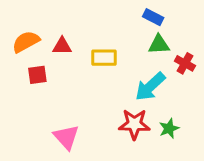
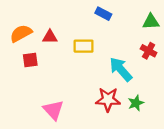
blue rectangle: (153, 17) -> (103, 14), moved
green triangle: (159, 45) -> (151, 22), moved
cyan arrow: (150, 87) -> (121, 69), turned 92

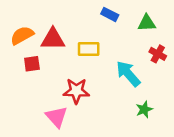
green triangle: (151, 22) -> (147, 23), moved
red triangle: (50, 37) -> (53, 39), size x1.5
red star: (108, 100) -> (76, 91), moved

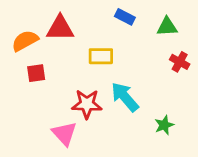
red triangle: (53, 39) -> (60, 28), moved
cyan arrow: (128, 74) -> (125, 97), moved

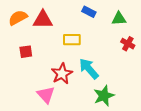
orange semicircle: (25, 41) -> (18, 18), moved
red star: (87, 104) -> (62, 74), turned -30
green star: (164, 125) -> (104, 96), moved, size x1.5

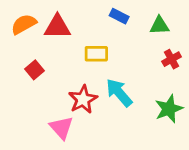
red cross: (128, 44) -> (172, 59), turned 32
red square: (26, 52) -> (35, 70), turned -32
green star: (104, 96) -> (169, 109), moved

